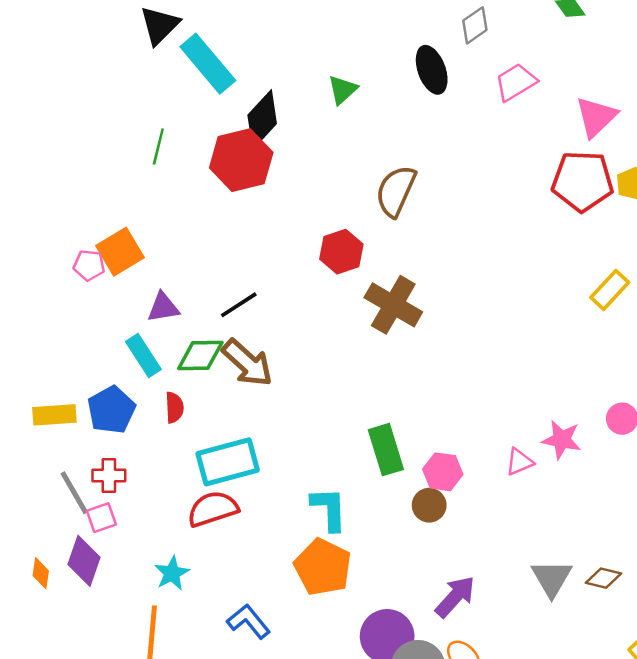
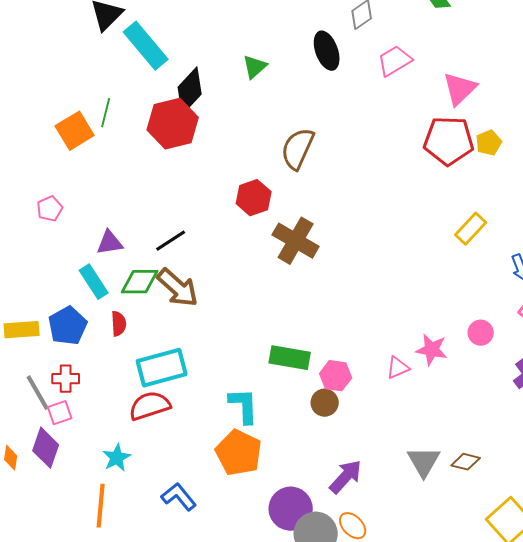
orange square: (120, 252) -> (75, 131), moved
pink pentagon: (89, 265) -> (50, 209), turned -30
green rectangle: (386, 450) -> (290, 358), turned -63

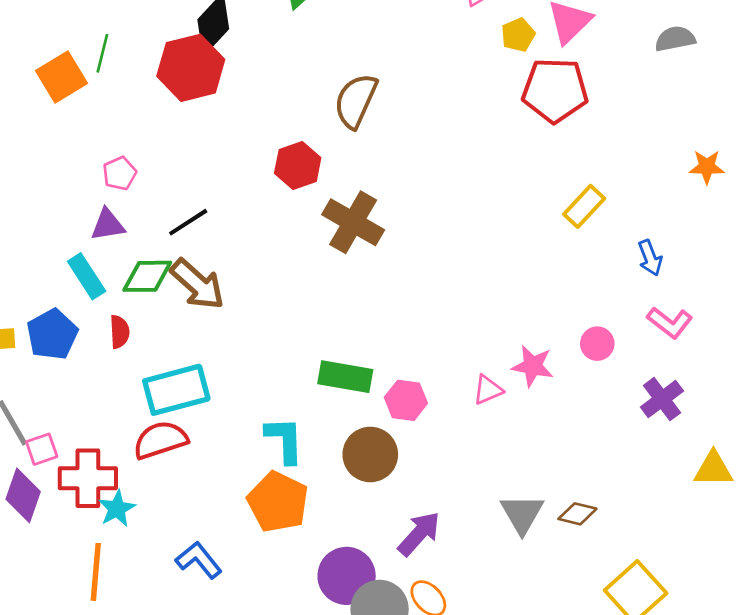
yellow pentagon: (489, 143) -> (518, 35), moved
pink pentagon: (50, 209) -> (120, 173), moved
red cross: (66, 379) -> (88, 478), moved, size x1.6
brown circle: (325, 403) -> (370, 454), moved, size x1.5

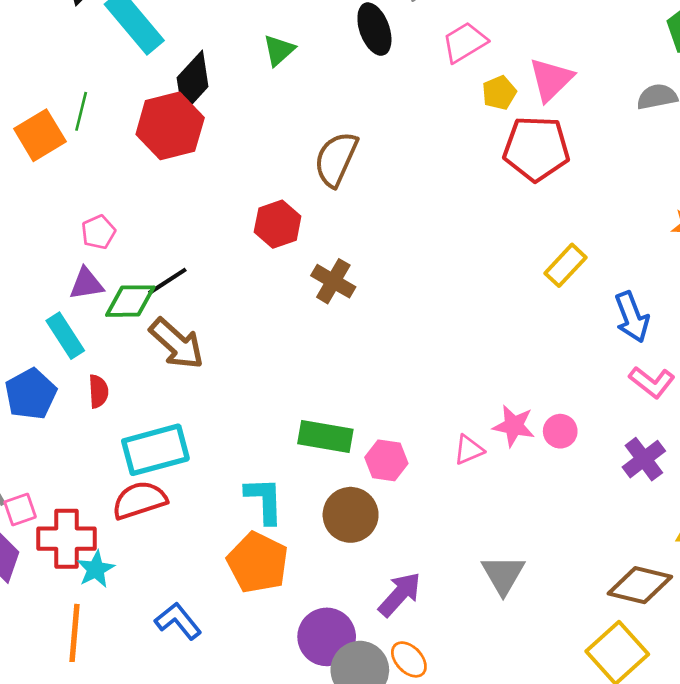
brown cross: (353, 222) -> (333, 281), size x0.7
blue arrow: (650, 258) -> (632, 317), size x1.4
green diamond: (147, 276) -> (130, 301), moved
pink circle: (597, 344) -> (560, 431), moved
brown diamond: (577, 514) -> (640, 585), moved, size x1.6

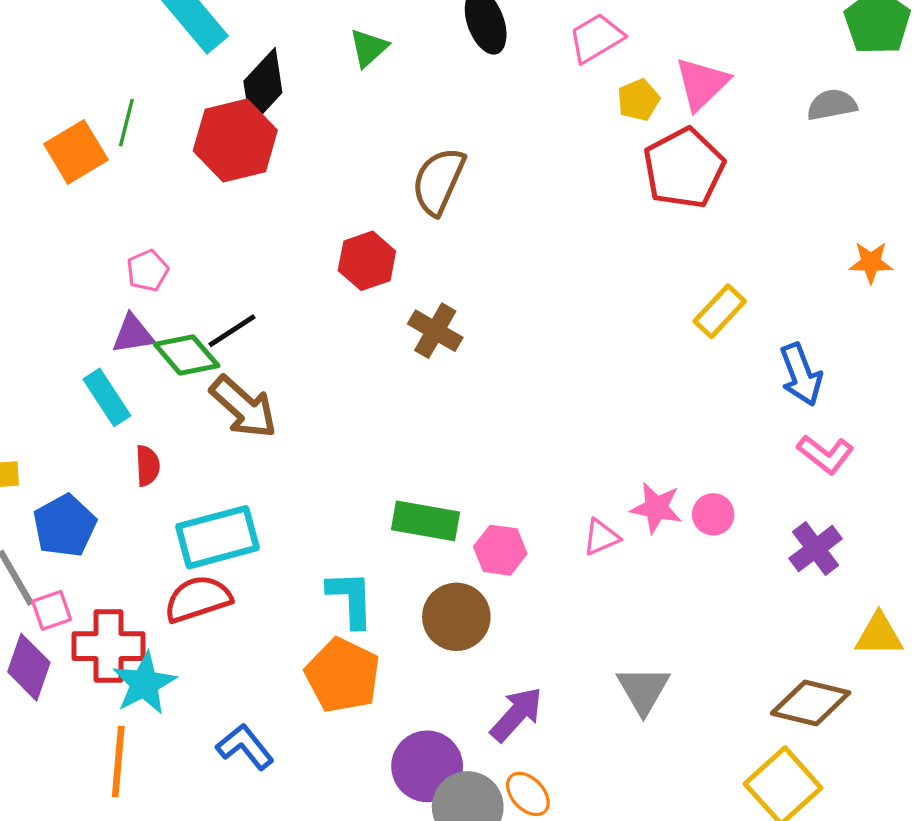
red pentagon: (536, 148) -> (684, 168), turned -30
green diamond: (130, 301) -> (187, 355), turned 50
blue pentagon: (31, 394) -> (65, 526), moved
cyan star: (96, 569) -> (144, 683), size x1.4

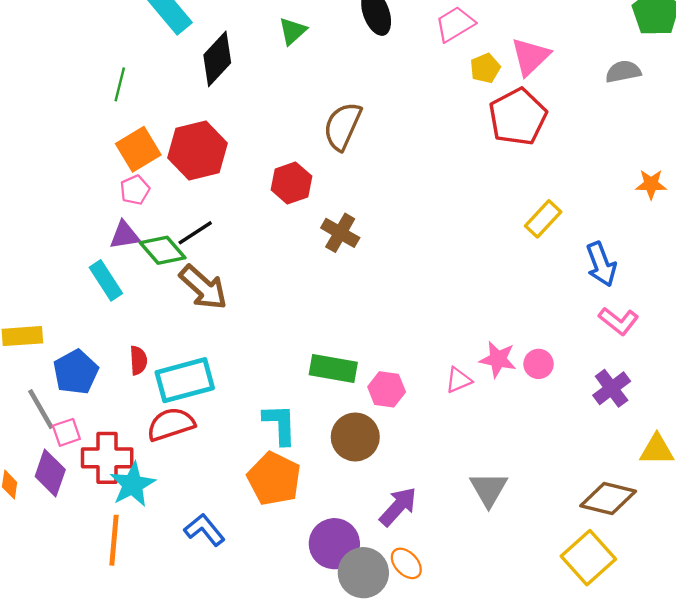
red hexagon: (235, 141) -> (198, 150), moved
orange square: (76, 152) -> (138, 149), moved
red semicircle: (148, 466) -> (138, 360), moved

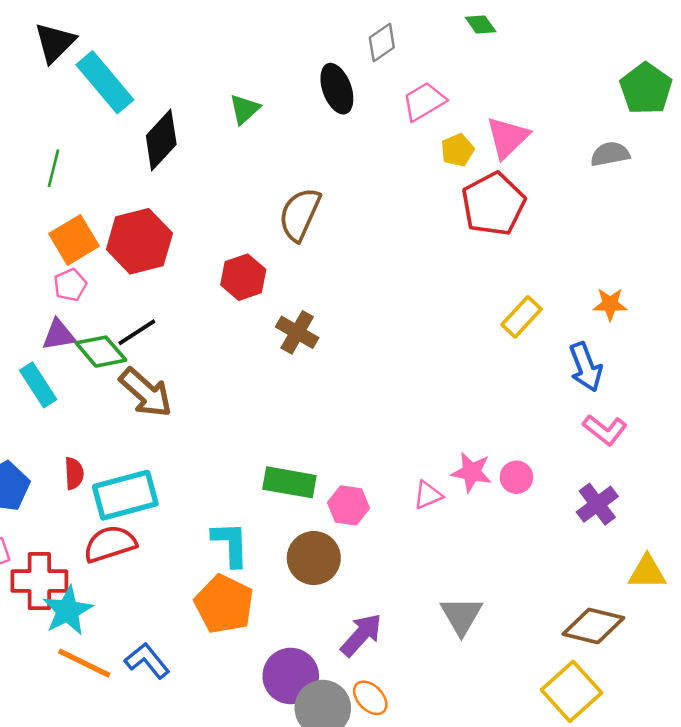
orange star: (651, 184) -> (610, 304), moved
orange line: (114, 540) -> (84, 663), moved, turned -69

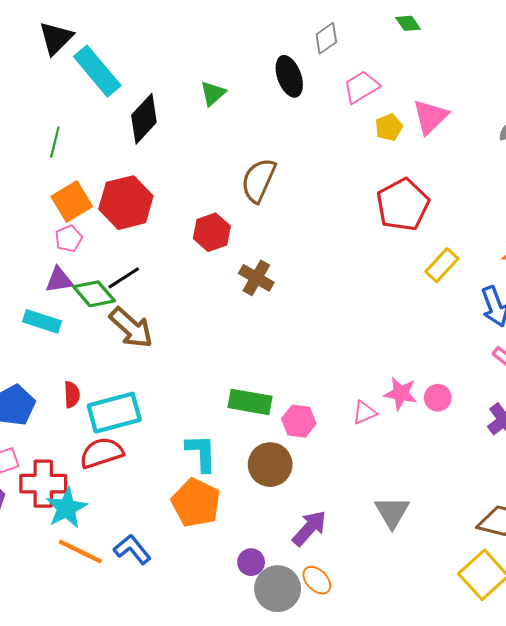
red pentagon: (493, 204) -> (403, 205), moved
cyan rectangle: (38, 385) -> (42, 321), turned -39
purple circle: (291, 676) -> (251, 562), size x0.6

